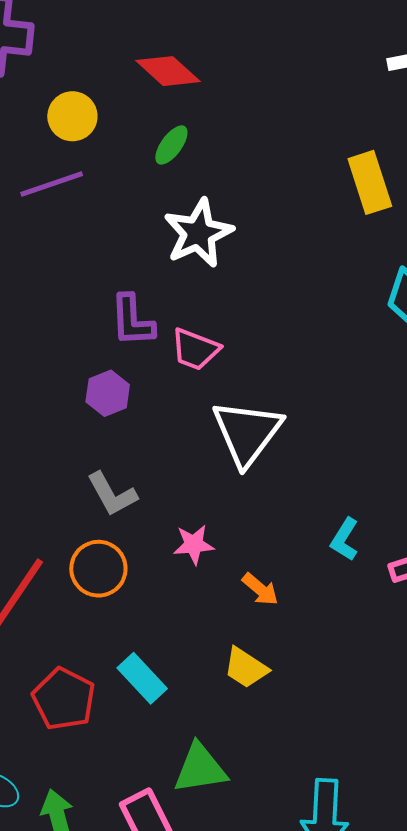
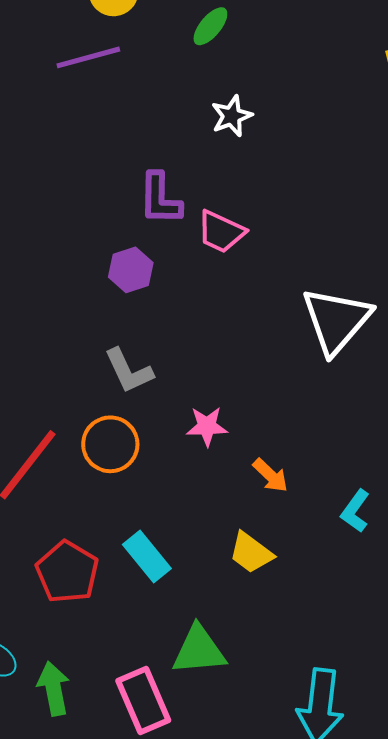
white star: (198, 233) -> (232, 116), size x0.6
white triangle: (247, 433) -> (336, 320), moved
cyan L-shape: (345, 539) -> (355, 511), moved

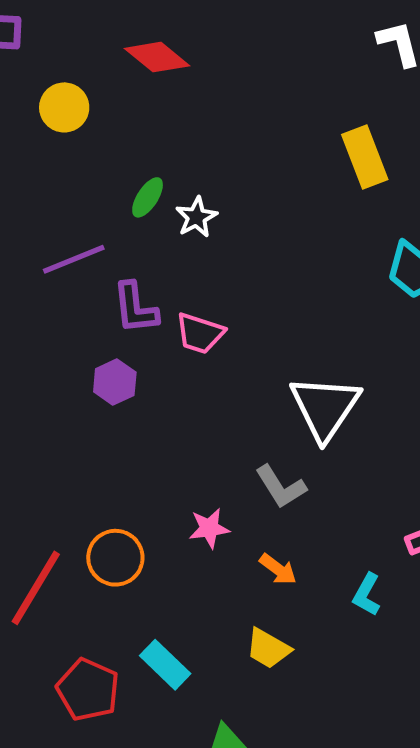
green ellipse: (210, 26) -> (148, 197), moved
purple line: (88, 57) -> (74, 259), moved
gray L-shape: (129, 371) -> (281, 487), moved

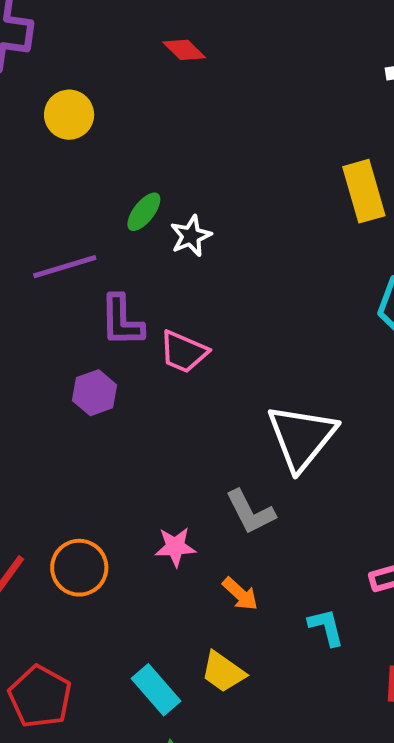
red diamond: (157, 57) -> (184, 50), moved, size x0.7
cyan L-shape: (367, 595) -> (326, 627), turned 132
cyan rectangle: (165, 665) -> (156, 690), moved

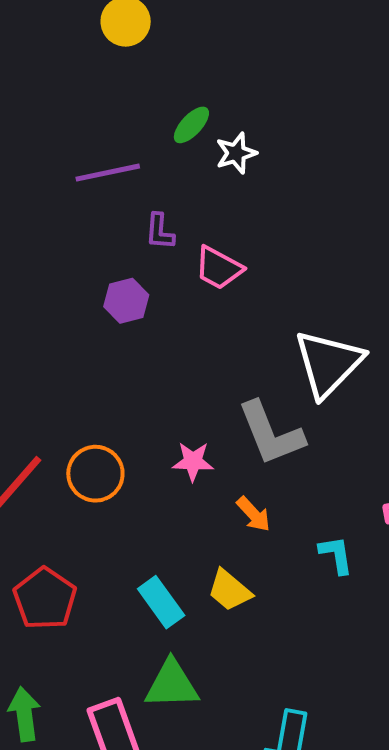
purple L-shape: (122, 321) -> (160, 232), size x0.7
gray L-shape: (250, 512) -> (271, 433), size x1.4

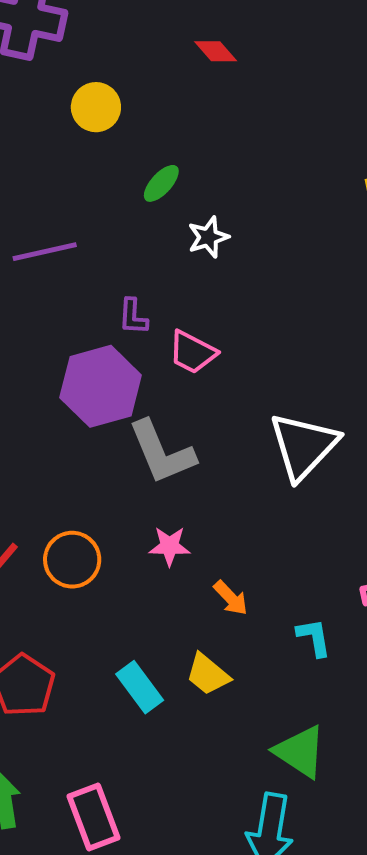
green ellipse: (191, 125) -> (161, 183), moved
purple line: (108, 173) -> (45, 252), moved
purple hexagon: (126, 301) -> (101, 386), size x1.8
gray L-shape: (271, 433) -> (162, 452), moved
green triangle: (172, 684) -> (300, 752), moved, turned 36

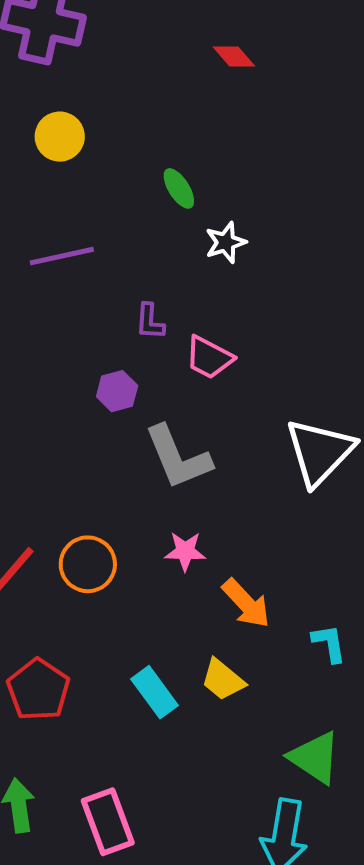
yellow circle: (96, 107) -> (60, 137), moved
green ellipse: (161, 183) -> (179, 188), turned -75
purple hexagon: (101, 386) -> (117, 391), size x0.5
orange arrow: (231, 598) -> (246, 603), size x1.4

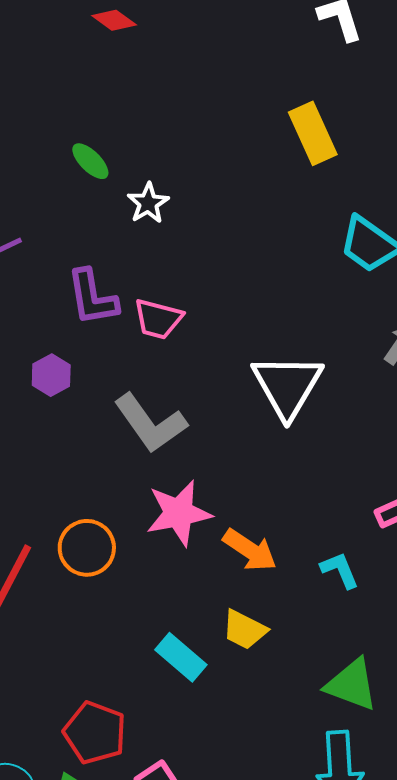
purple L-shape: (150, 322) -> (92, 297), size x1.6
purple hexagon: (117, 391) -> (51, 375), moved
pink star: (185, 551) -> (179, 513), size x1.6
red pentagon: (38, 690) -> (95, 733), moved

